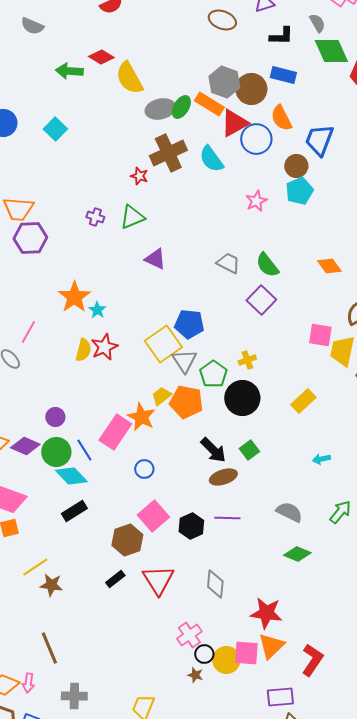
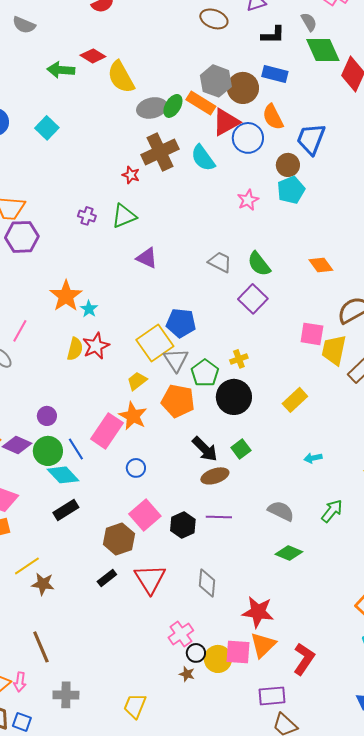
yellow trapezoid: (161, 396) -> (137, 381), moved

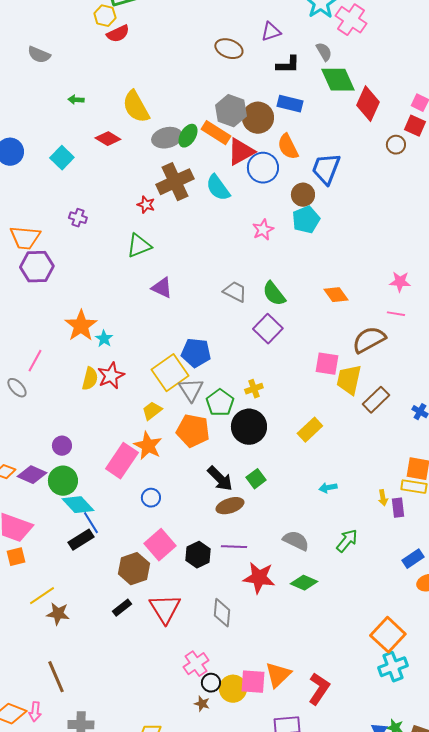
red diamond: (93, 56) -> (108, 139), moved
green arrow: (61, 70) -> (76, 100), size x0.6
purple cross: (87, 216) -> (78, 218), moved
blue line: (76, 449) -> (91, 523), moved
red star: (258, 612) -> (259, 578), moved

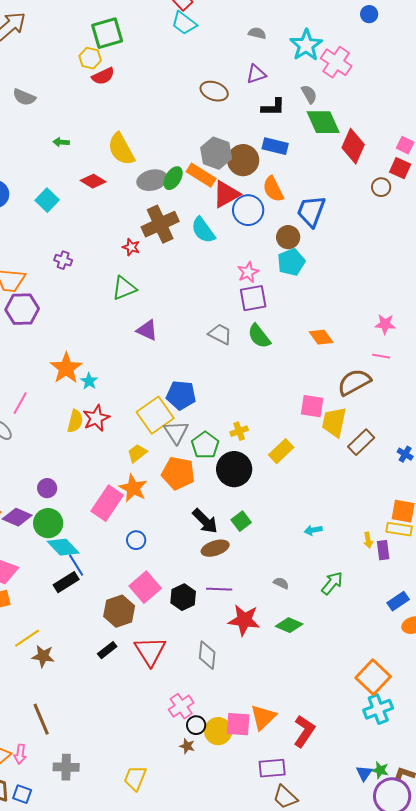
purple square: (268, 329) -> (253, 298), moved, turned 36
yellow rectangle: (310, 430) -> (281, 451), moved
gray semicircle: (296, 541) -> (281, 583), size x0.6

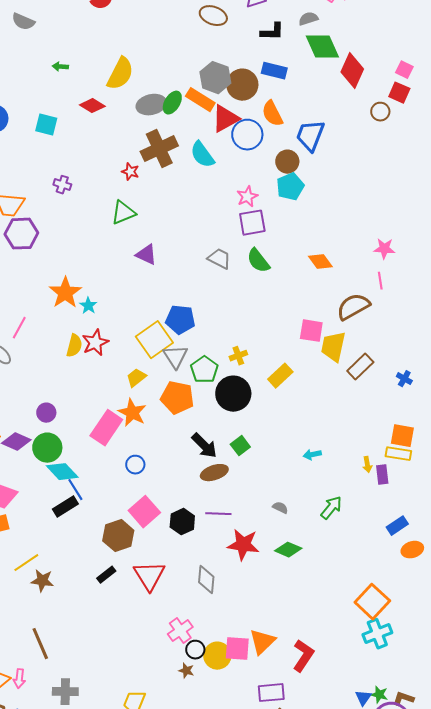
gray semicircle: (309, 94) -> (308, 19), turned -78
yellow semicircle: (121, 149) -> (120, 74), turned -124
cyan square: (47, 200) -> (46, 125), turned -30
pink line: (381, 356) -> (380, 281), turned 72

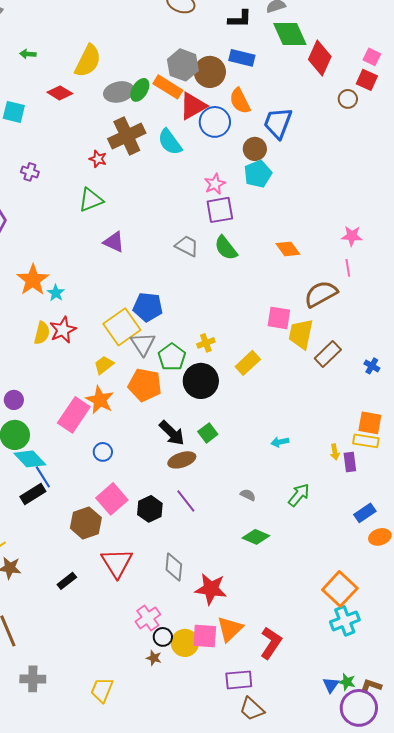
purple line: (218, 514) -> (186, 501), turned 50
red star: (243, 545) -> (211, 589), moved
black rectangle: (106, 575) -> (67, 581), moved

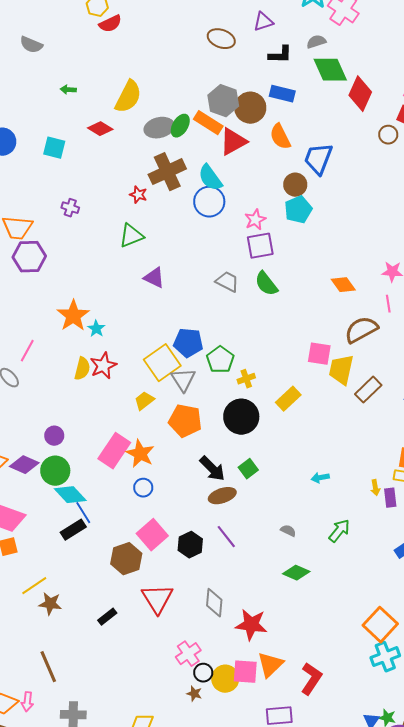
blue circle: (215, 122) -> (209, 202), moved
orange diamond: (288, 249) -> (343, 285), moved
green pentagon: (172, 357) -> (220, 360), moved
orange star: (100, 400) -> (140, 454), moved

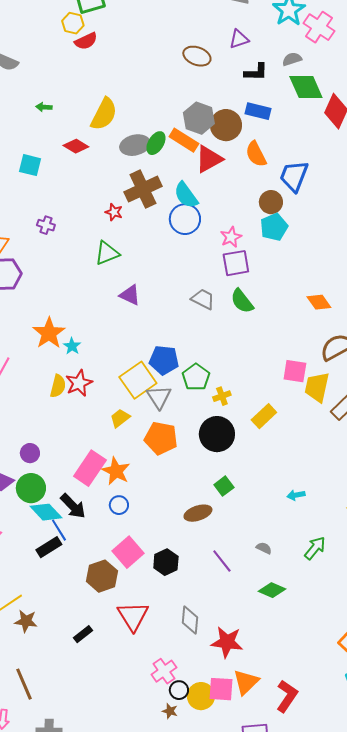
black arrow: (212, 469) -> (73, 506), moved
purple line: (226, 537) -> (222, 561), moved

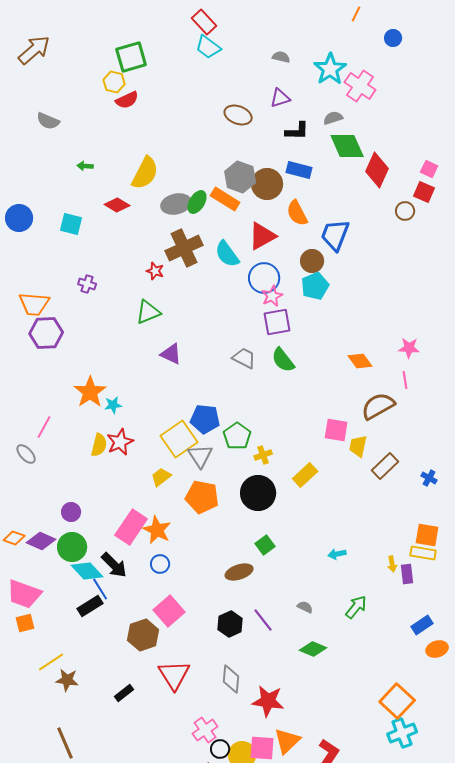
red triangle: (209, 159) -> (262, 236), moved
blue circle: (185, 219) -> (264, 278), moved
cyan star: (72, 346) -> (113, 405), turned 30
yellow trapezoid: (317, 387) -> (358, 446), size x0.7
black hexagon: (166, 562) -> (230, 624), moved

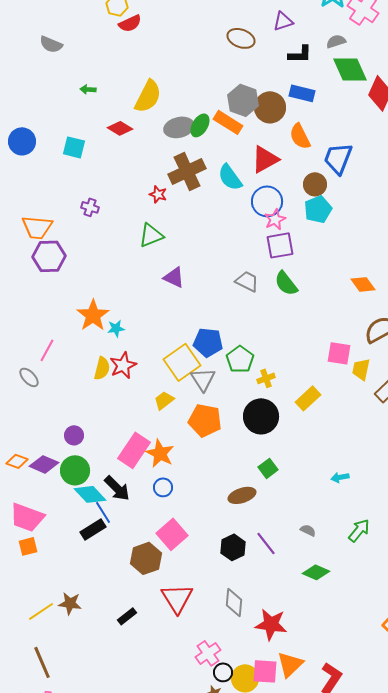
yellow line: (51, 662) -> (41, 611), moved
brown line: (65, 743) -> (42, 662), moved

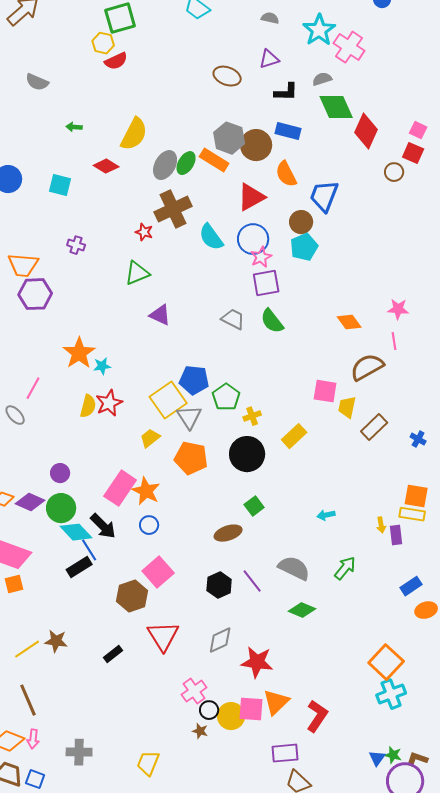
gray ellipse: (179, 127) -> (165, 165), turned -48
cyan semicircle: (230, 177) -> (211, 237), moved
gray semicircle: (308, 530) -> (294, 568), size x2.0
gray diamond: (234, 602) -> (220, 640), turned 60

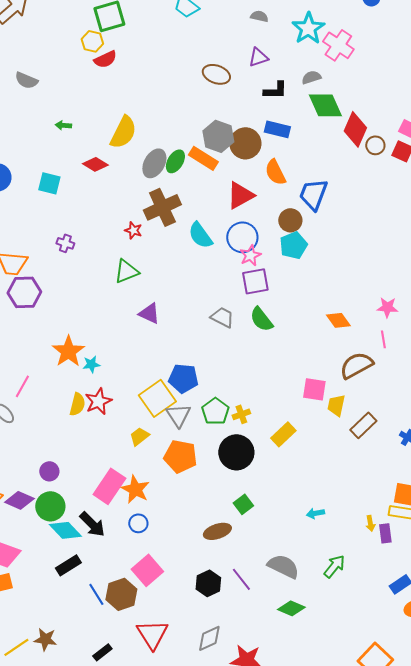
brown circle: (394, 172) -> (375, 145), moved
green pentagon: (226, 397) -> (215, 411), moved
blue line: (89, 550) -> (96, 594), moved

